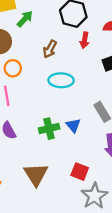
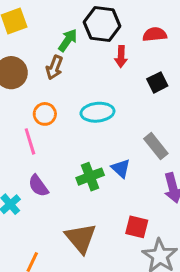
green arrow: (25, 19) -> (68, 40), moved
brown arrow: (50, 49) -> (54, 68), moved
orange circle: (13, 68) -> (45, 114), moved

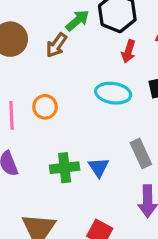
cyan ellipse: (97, 112) -> (113, 93), moved
orange circle: (45, 114) -> (45, 107), moved

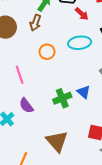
red arrow: (128, 51) -> (82, 14), turned -48
orange circle: (45, 107) -> (47, 52), moved

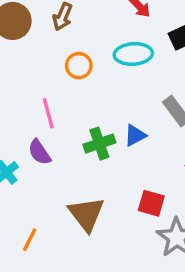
pink line: (20, 75) -> (48, 113), moved
blue triangle: (84, 92) -> (135, 135), turned 48

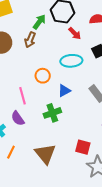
orange circle: (79, 66) -> (43, 76), moved
blue triangle: (135, 135) -> (64, 91), moved
orange line: (30, 240) -> (11, 152), moved

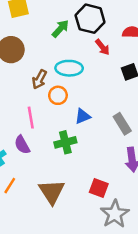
brown arrow: (30, 40) -> (39, 79), moved
cyan ellipse: (71, 61) -> (69, 68), moved

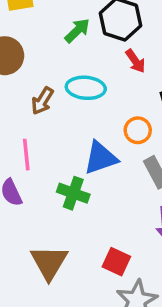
orange circle: (58, 95) -> (138, 130), moved
blue triangle: (83, 116) -> (100, 158), size x1.5
green cross: (65, 142) -> (73, 193), turned 30

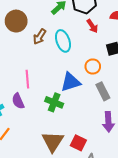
cyan ellipse: (86, 88) -> (63, 41), turned 65
brown arrow: (42, 101) -> (40, 37), moved
brown triangle: (49, 262) -> (53, 142), moved

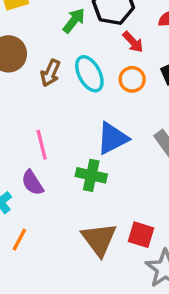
orange circle: (93, 66) -> (132, 79), moved

